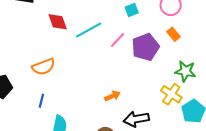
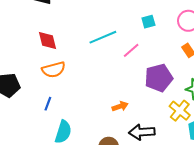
red diamond: (58, 22) -> (47, 40), moved
purple pentagon: (146, 47) -> (159, 78), moved

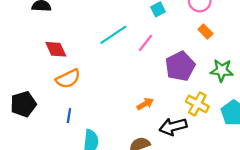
yellow cross: (180, 111) -> (197, 104), moved

